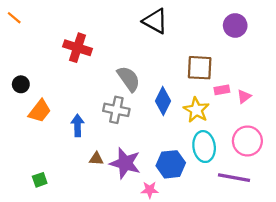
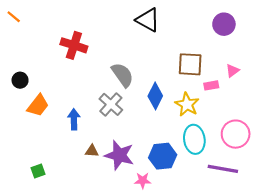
pink triangle: (244, 97) -> (232, 71), moved
gray cross: (116, 110) -> (111, 104), turned 30

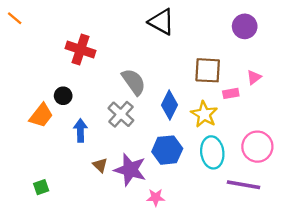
black circle: (20, 80) -> (63, 96), moved
brown triangle: (92, 151) -> (100, 165), turned 40
blue hexagon: (163, 156) -> (167, 150), moved

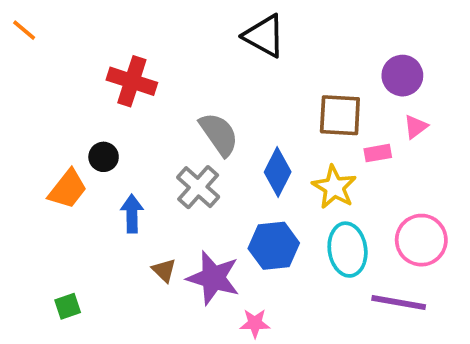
purple circle: (245, 26) -> (402, 76), moved

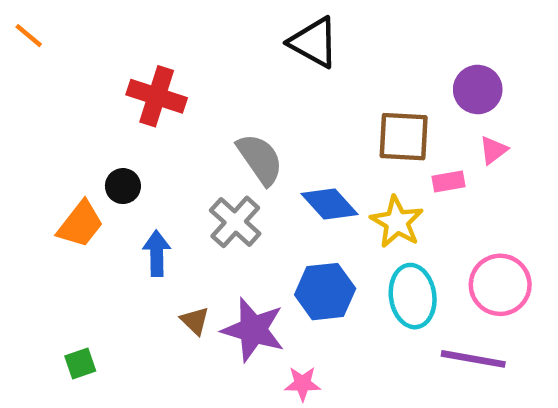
blue diamond: (278, 172) -> (330, 204), turned -69

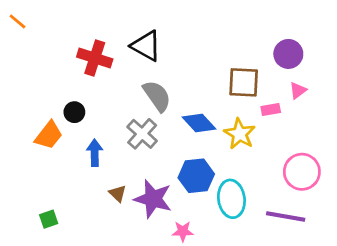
black triangle: (314, 42) -> (146, 46), moved
cyan ellipse: (413, 296) -> (231, 199), moved

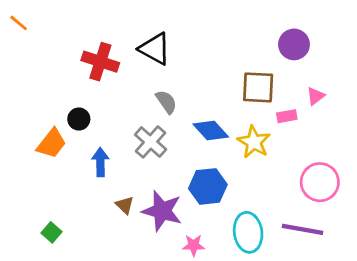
purple circle: (288, 54) -> (294, 44), moved
gray semicircle: (157, 96) -> (166, 102), size x0.7
cyan ellipse: (231, 199) -> (248, 232), moved
green square: (49, 219) -> (52, 232), turned -30

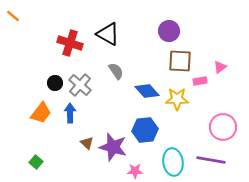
purple circle: (294, 44) -> (169, 31), moved
gray cross: (151, 142) -> (80, 85), moved
yellow star: (254, 142) -> (177, 99), turned -30
orange trapezoid: (52, 143) -> (41, 113), moved

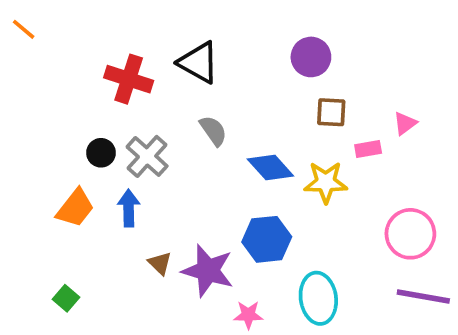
brown square: (180, 61) -> (331, 112), size x0.7
purple line: (211, 160) -> (423, 296), moved

